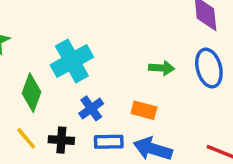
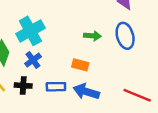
blue cross: (91, 108) -> (33, 60), moved

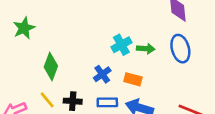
cyan cross: (30, 31) -> (121, 45), moved, size x0.7
blue cross: (33, 60) -> (102, 74), moved

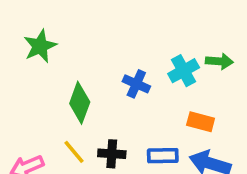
green arrow: (146, 49) -> (219, 61), moved
blue cross: (102, 74) -> (136, 84), moved, turned -30

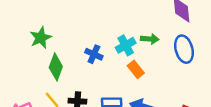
green star: (40, 46) -> (41, 38), moved
orange rectangle: (201, 122) -> (136, 69), moved, turned 36

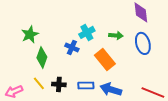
cyan cross: (126, 45) -> (87, 32), moved
orange rectangle: (136, 69) -> (105, 59), size x1.5

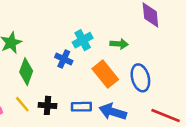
blue ellipse: (143, 43) -> (140, 78), moved

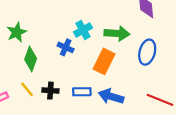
green arrow: (119, 44) -> (117, 33), size x1.5
orange rectangle: (105, 74) -> (104, 61), turned 65
blue ellipse: (140, 78) -> (147, 52), moved, turned 30

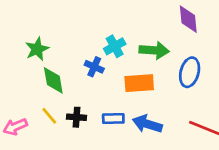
green diamond: (31, 59) -> (53, 80), turned -30
orange rectangle: (104, 61) -> (139, 83), turned 60

